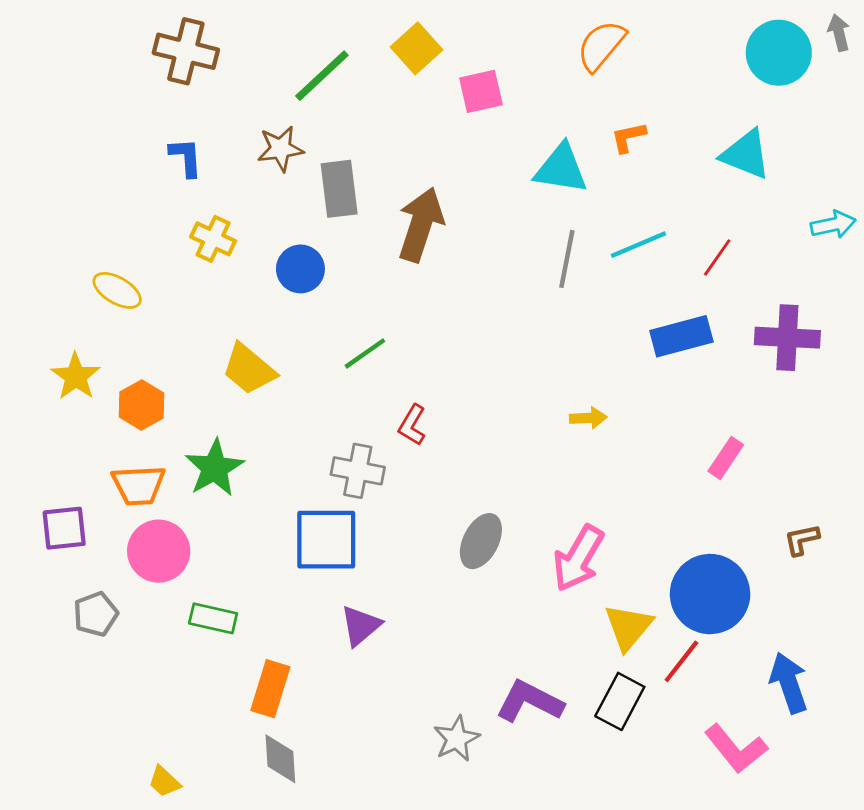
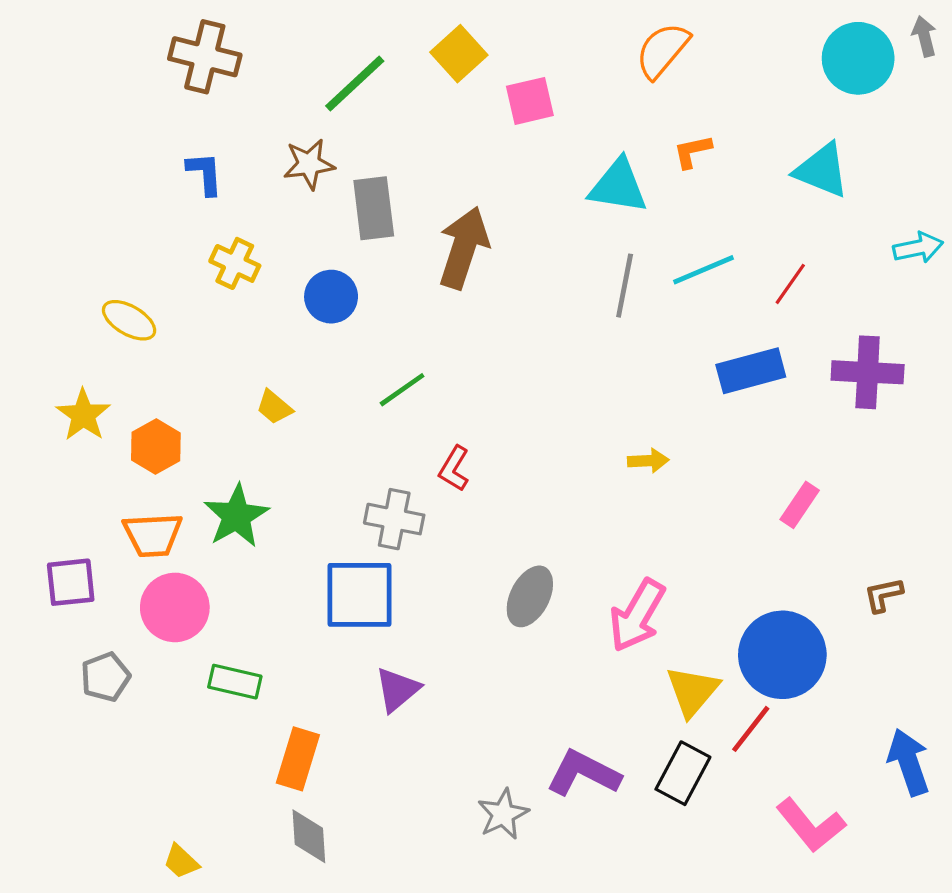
yellow trapezoid: (249, 369) -> (274, 407), size x0.6
blue arrow: (789, 683) -> (909, 762), moved

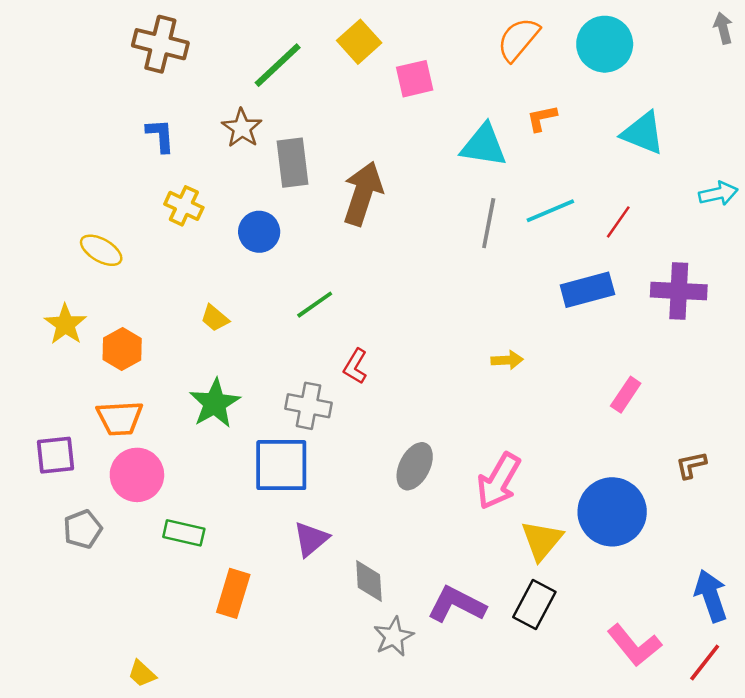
cyan circle: (858, 58) -> (605, 44), moved
brown star: (309, 164) -> (242, 128), turned -30
green star: (236, 516) -> (215, 403), moved
red line: (751, 729) -> (705, 662), moved
gray diamond: (309, 836) -> (369, 581), moved

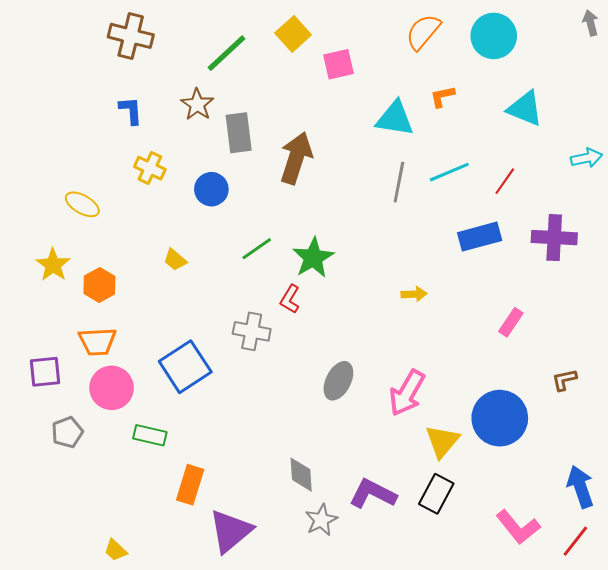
green star: (215, 403) -> (313, 258), moved
blue square: (281, 465) -> (185, 367), moved, turned -33
purple triangle: (311, 539) -> (231, 531), moved, size x1.5

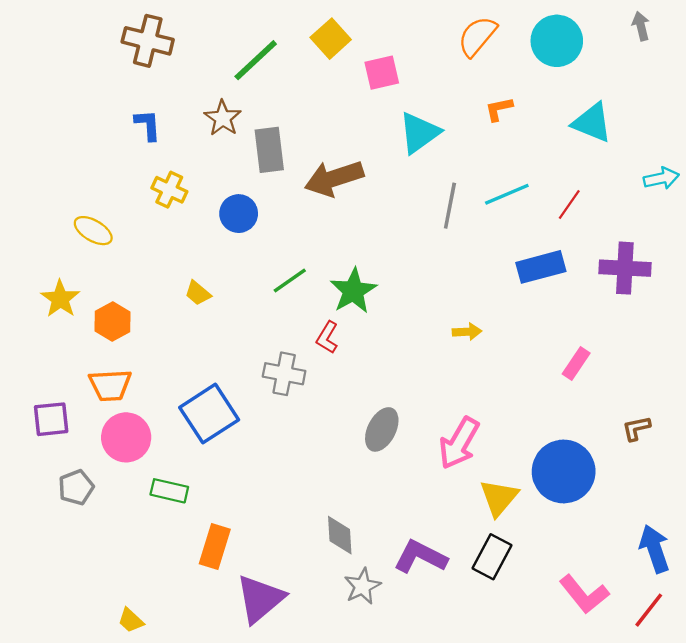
gray arrow: (591, 23) -> (641, 26), moved
cyan triangle: (395, 119) -> (419, 133), moved, turned -45
brown arrow: (296, 158) -> (334, 178), turned -126

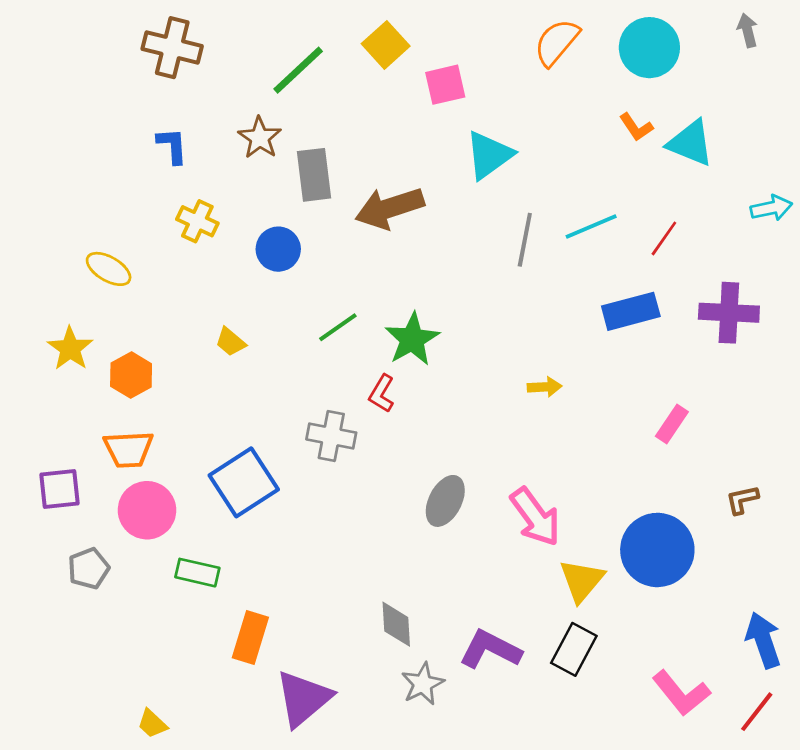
orange L-shape: (499, 109) -> (636, 127), moved, turned -112
pink arrow: (459, 443) -> (535, 517), turned -66

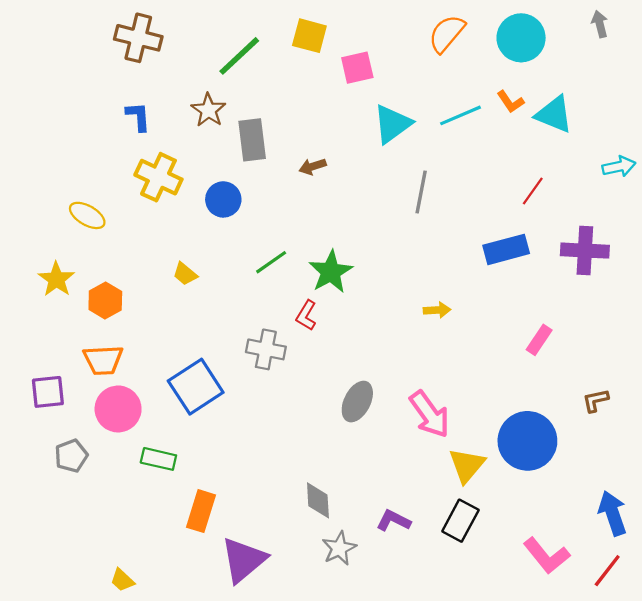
yellow square: (386, 45) -> (309, 36), turned -33
brown arrow: (390, 208) -> (313, 167), size x0.5
yellow cross: (197, 221) -> (158, 177), size x1.4
cyan line: (591, 227) -> (460, 115), moved
purple L-shape: (490, 649) -> (393, 521), size x0.7

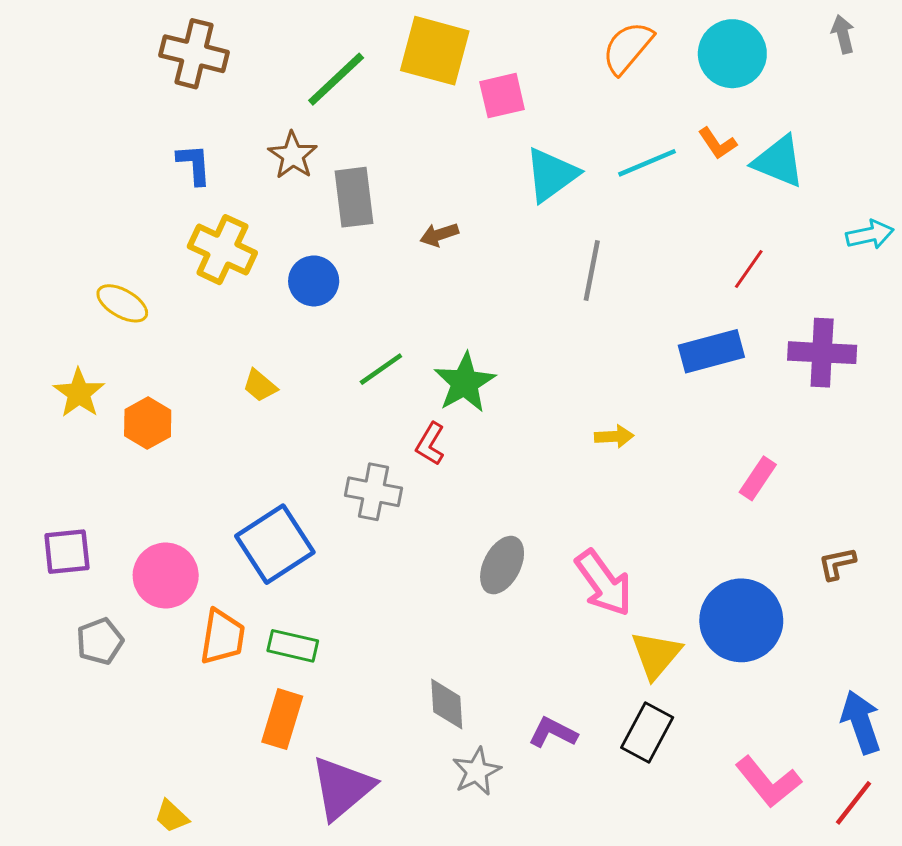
yellow square: (309, 36) -> (435, 51), size x1.4
orange trapezoid: (103, 360) -> (222, 637), moved, turned -78
green rectangle: (158, 459) -> (293, 646), moved

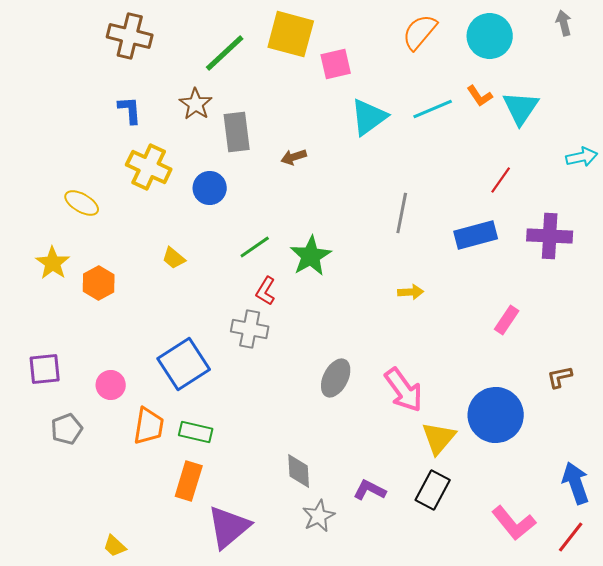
cyan triangle: (779, 161) -> (521, 108), turned 42
gray line: (592, 270) -> (402, 213), moved
red L-shape: (430, 444) -> (266, 291), moved
pink circle: (166, 576) -> (111, 385), size x0.7

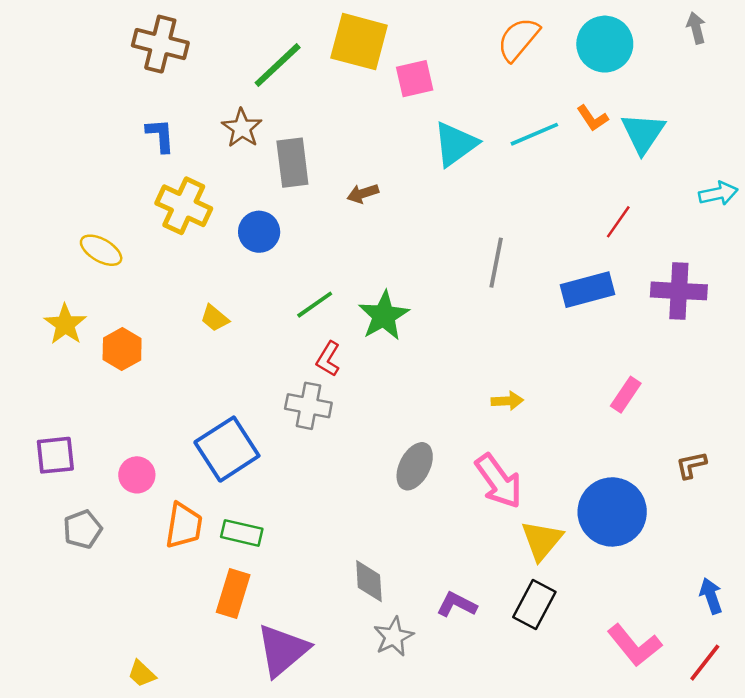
yellow arrow: (411, 292) -> (507, 401), moved
blue arrow: (576, 483) -> (711, 596), size x0.7

